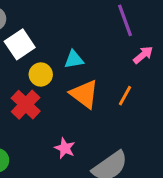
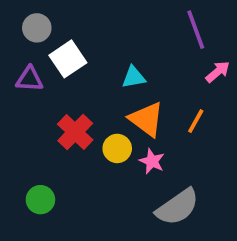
yellow circle: (41, 74) -> (117, 148), moved
pink star: (65, 148) -> (152, 161), moved

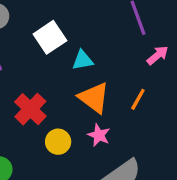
white square: (68, 59) -> (50, 37), moved
yellow circle: (117, 148) -> (58, 142), moved

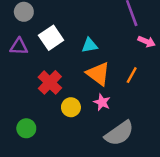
white square: (50, 37) -> (51, 38), moved
pink arrow: (158, 55) -> (147, 42), turned 63

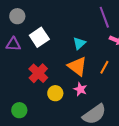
cyan triangle: (90, 45) -> (79, 43), moved, turned -32

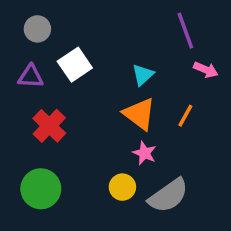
red cross: (38, 73) -> (49, 126), moved
yellow circle: (55, 93) -> (122, 187), moved
green circle: (19, 110) -> (41, 189), size x1.5

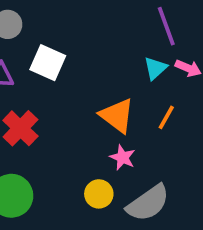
white square: (75, 65) -> (48, 63), turned -32
cyan triangle: (143, 75) -> (155, 68), moved

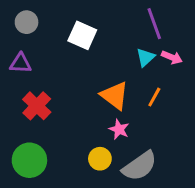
white square: (48, 63) -> (82, 35), moved

